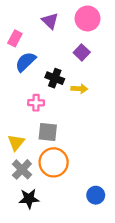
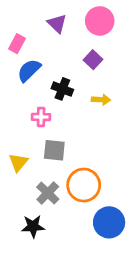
yellow arrow: (79, 89) -> (101, 100), moved
orange circle: (54, 162) -> (84, 185), moved
gray cross: (22, 169) -> (48, 193), moved
blue circle: (96, 195) -> (109, 222), size x1.5

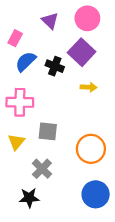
purple square: (93, 60) -> (82, 52), size x1.6
black cross: (62, 89) -> (55, 66), moved
pink cross: (41, 117) -> (20, 102), moved, size x1.6
orange circle: (84, 185) -> (91, 149), moved

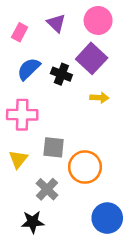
pink rectangle: (15, 38) -> (20, 32), moved
orange circle: (91, 149) -> (85, 167), moved

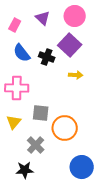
blue semicircle: (29, 69) -> (22, 53), turned -84

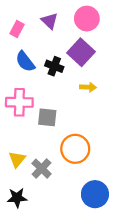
gray square: (41, 113) -> (47, 117), moved
yellow triangle: (14, 122) -> (17, 159), moved
black star: (25, 170) -> (17, 198), moved

